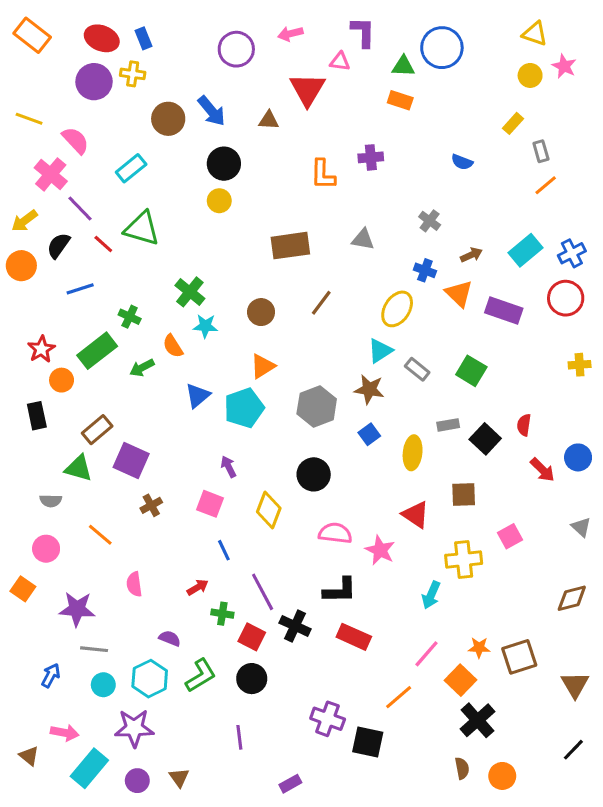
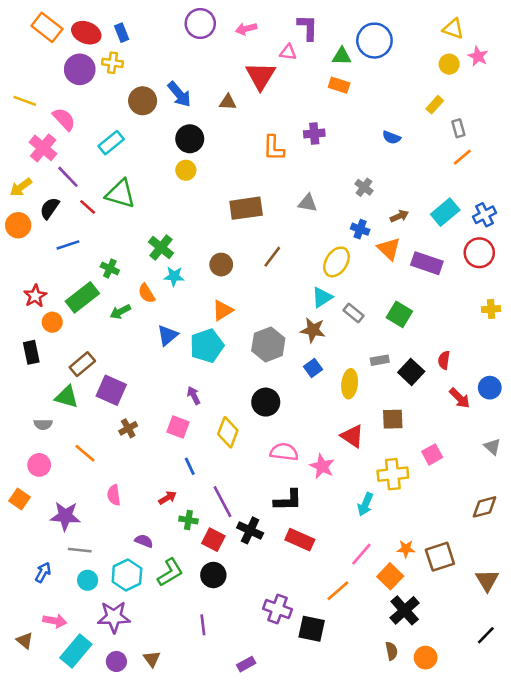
orange rectangle: (32, 35) -> (47, 27), moved
purple circle: (236, 49) -> (200, 23), moved

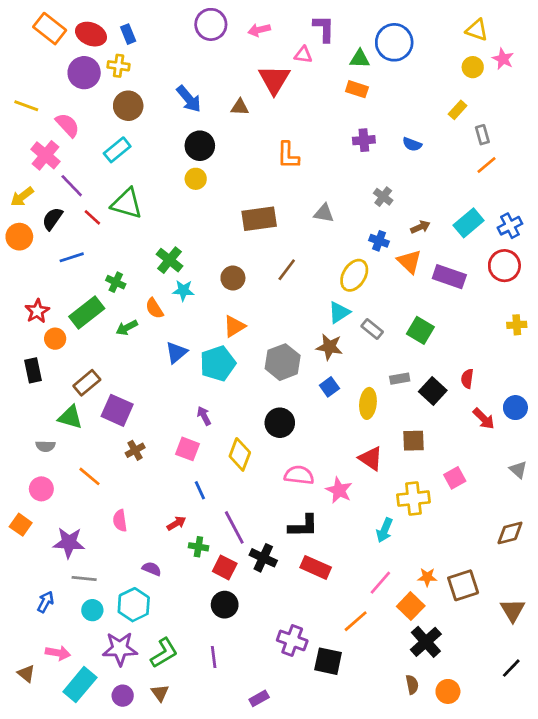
brown circle: (143, 101) -> (128, 106), moved
purple cross: (314, 134) -> (364, 140), moved
green L-shape: (170, 572) -> (164, 653), moved

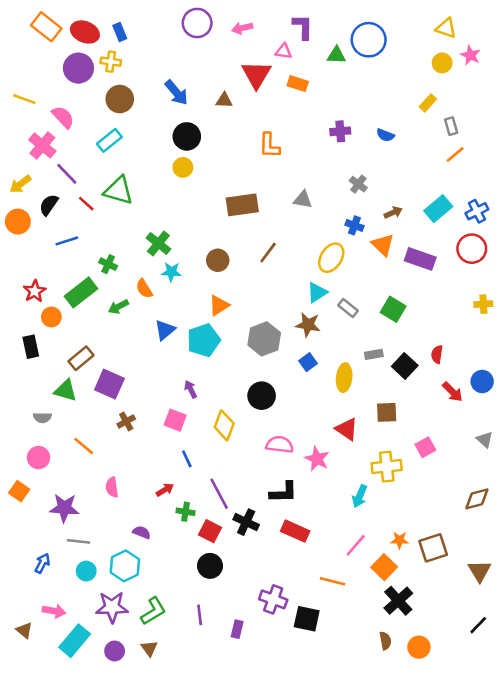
orange rectangle: (357, 89) -> (298, 84), moved
orange line: (356, 621) -> (333, 581), turned 55
purple rectangle: (259, 698) -> (237, 629), moved, turned -48

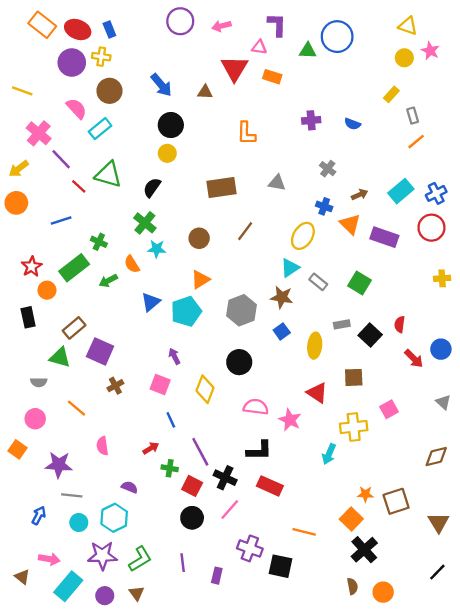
pink semicircle: (63, 117) -> (76, 109), moved
black semicircle: (49, 205) -> (152, 188), moved
pink line: (356, 545) -> (230, 510), moved

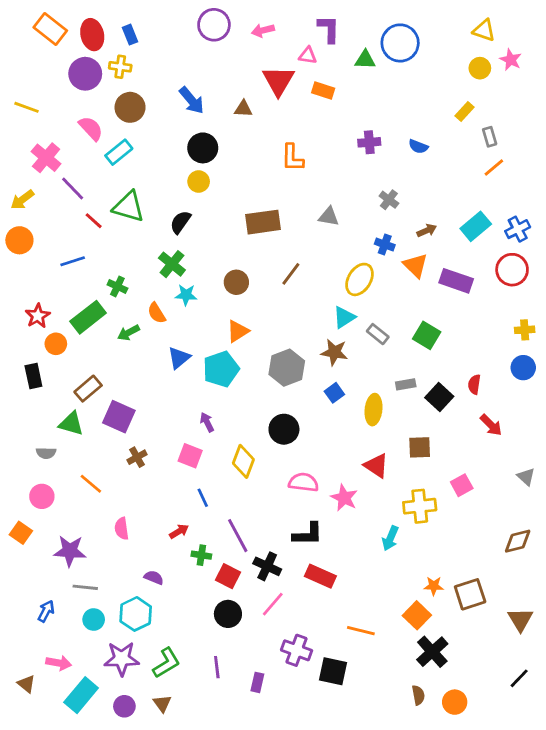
red ellipse: (78, 29) -> (92, 35), turned 55
blue circle: (441, 349) -> (523, 368), moved

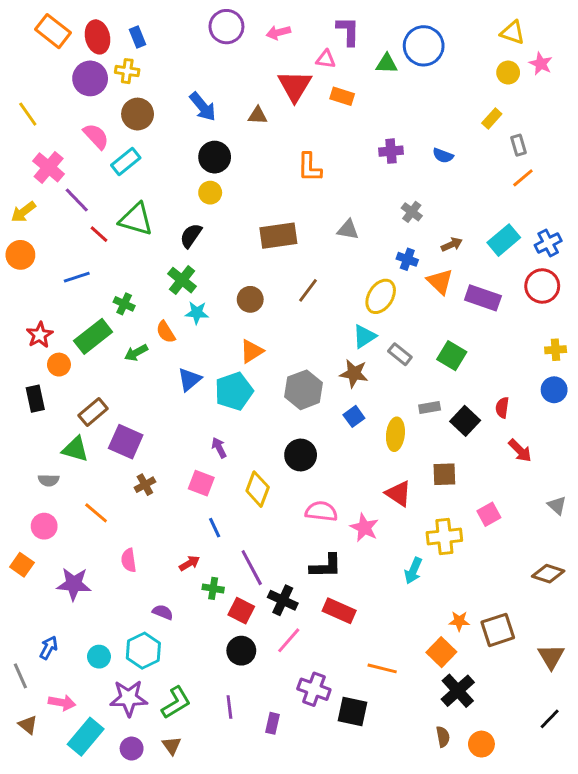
yellow line: (26, 107) -> (28, 114), turned 35
brown diamond: (518, 541) -> (548, 574), turned 32
gray line: (85, 587) -> (20, 676), moved, turned 60

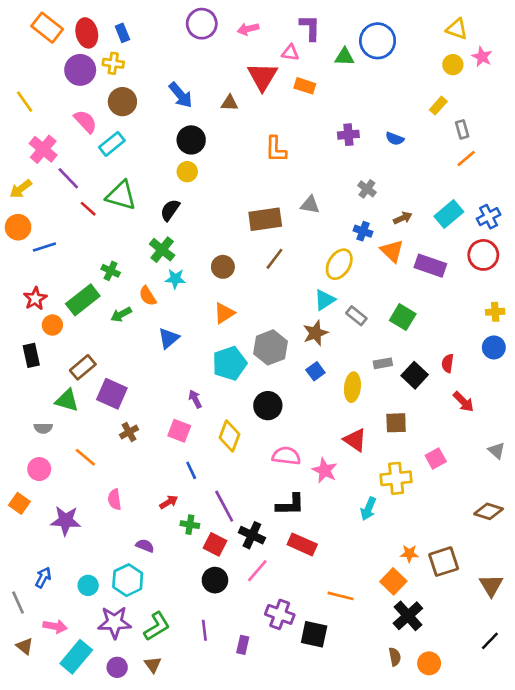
brown rectangle: (278, 236) -> (265, 219), moved
blue line: (77, 277) -> (44, 247), moved
brown star: (354, 373) -> (315, 333), turned -30
cyan pentagon: (234, 391) -> (230, 363), moved

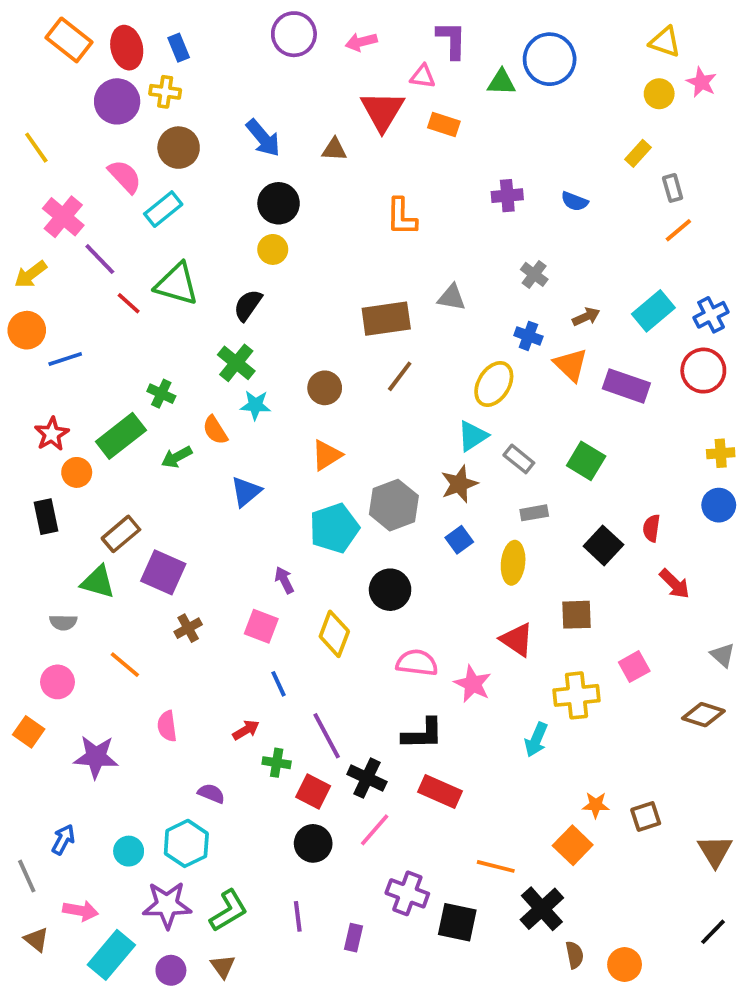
gray rectangle: (383, 363) -> (534, 513), moved
brown diamond: (489, 511) -> (703, 715), moved
brown square: (444, 562) -> (646, 816), size x0.7
black cross: (408, 616) -> (542, 909), moved

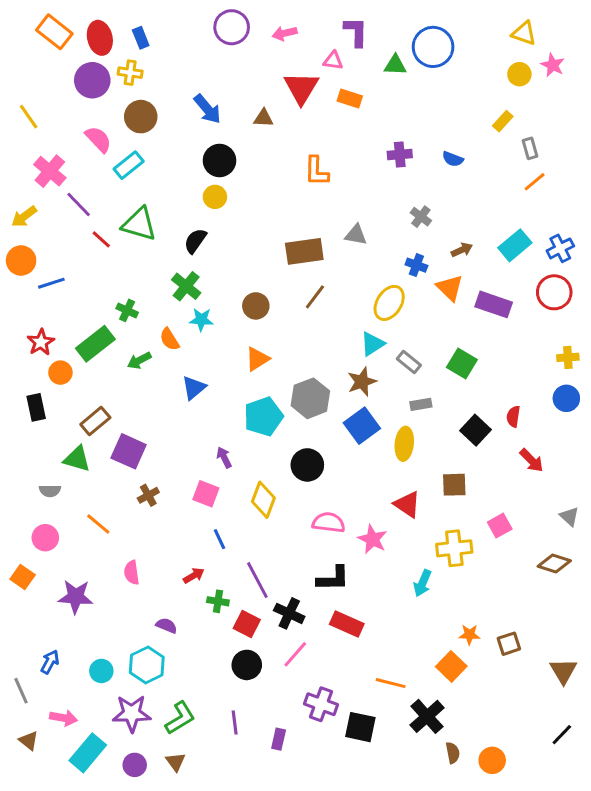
blue square: (459, 540) -> (362, 426), size x1.6

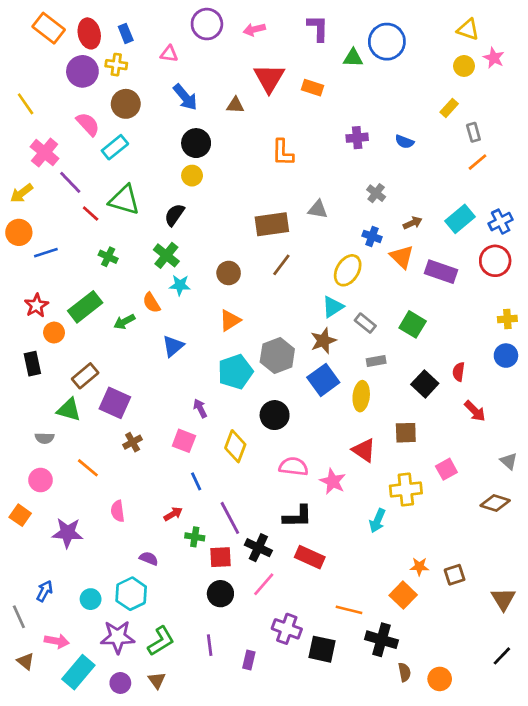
pink triangle: (333, 61) -> (169, 54), moved
green cross: (127, 310) -> (108, 257), moved
red square: (247, 624) -> (220, 557), turned -30
black cross: (427, 716) -> (381, 640), turned -32

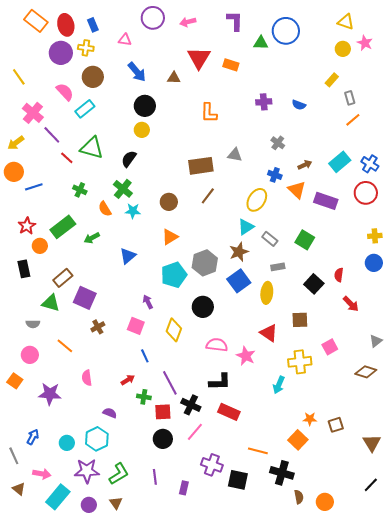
blue cross: (501, 222) -> (370, 164), turned -30
orange semicircle: (151, 303) -> (105, 209), moved
gray triangle: (509, 461) -> (376, 341), turned 40

